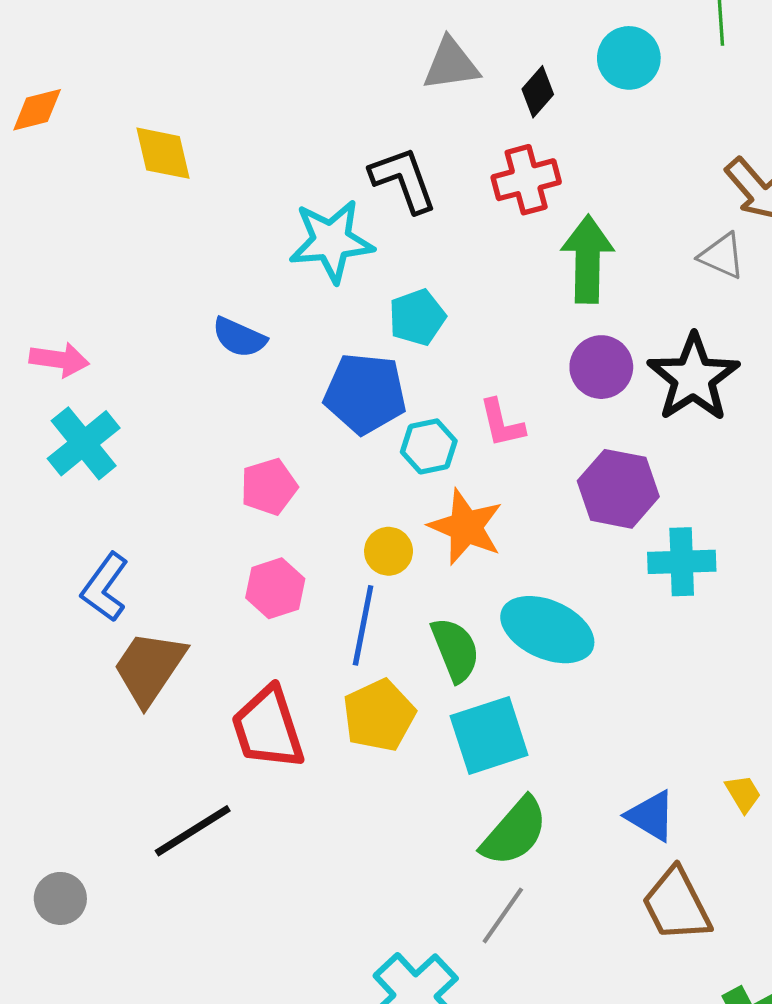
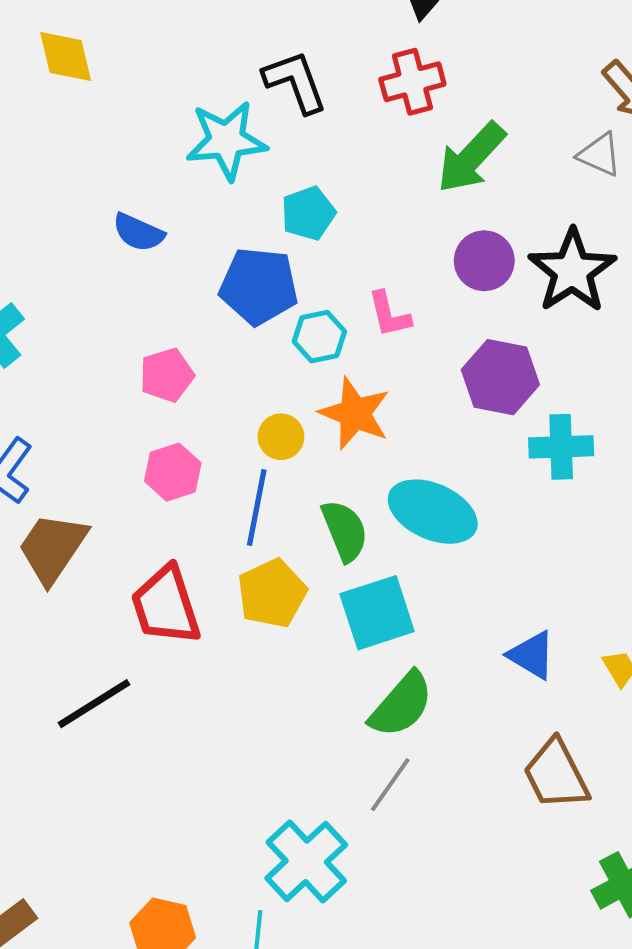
green arrow: (588, 259) -> (471, 158), turned -138
blue triangle: (651, 816) -> (532, 655), moved

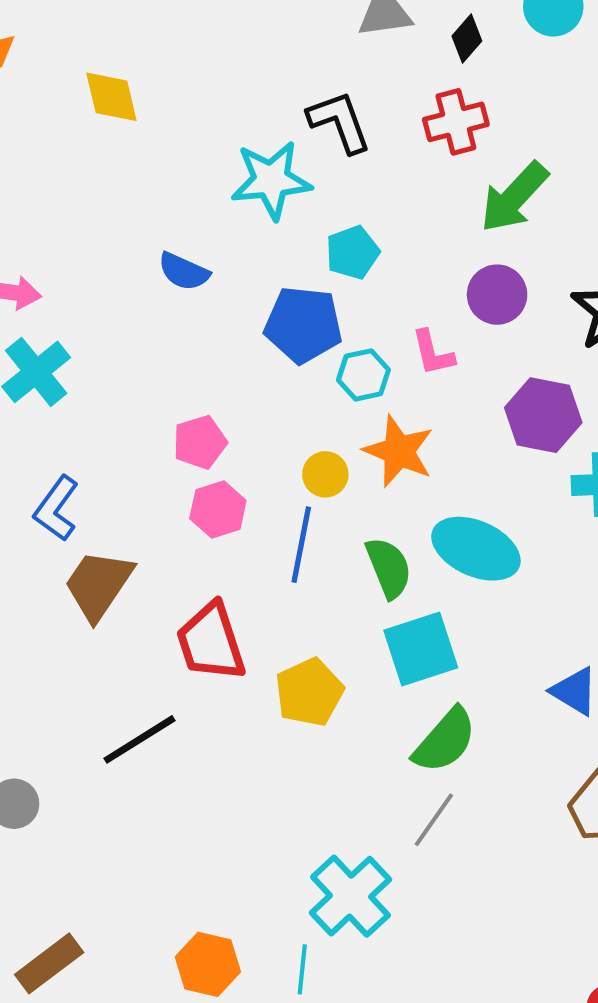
purple circle: (484, 261) -> (497, 295), moved
pink pentagon: (167, 375) -> (200, 442), moved
yellow pentagon: (272, 593) -> (309, 692), moved

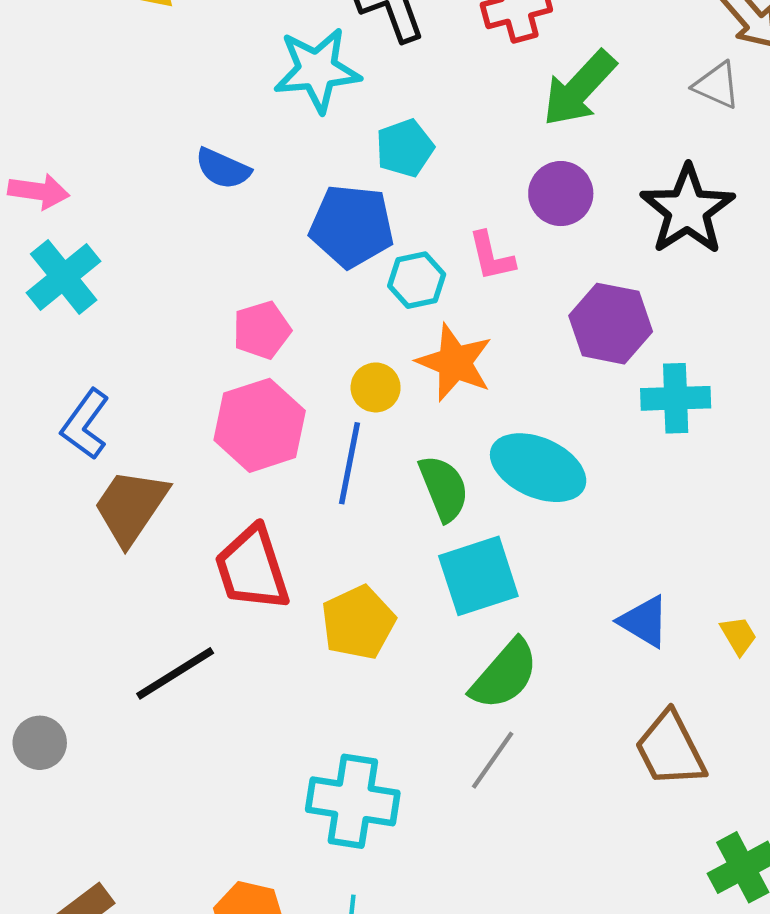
pink pentagon: (200, 442) -> (262, 330), moved
pink hexagon: (218, 509) -> (260, 425), size x1.5
cyan cross: (350, 896) -> (353, 801), moved, turned -38

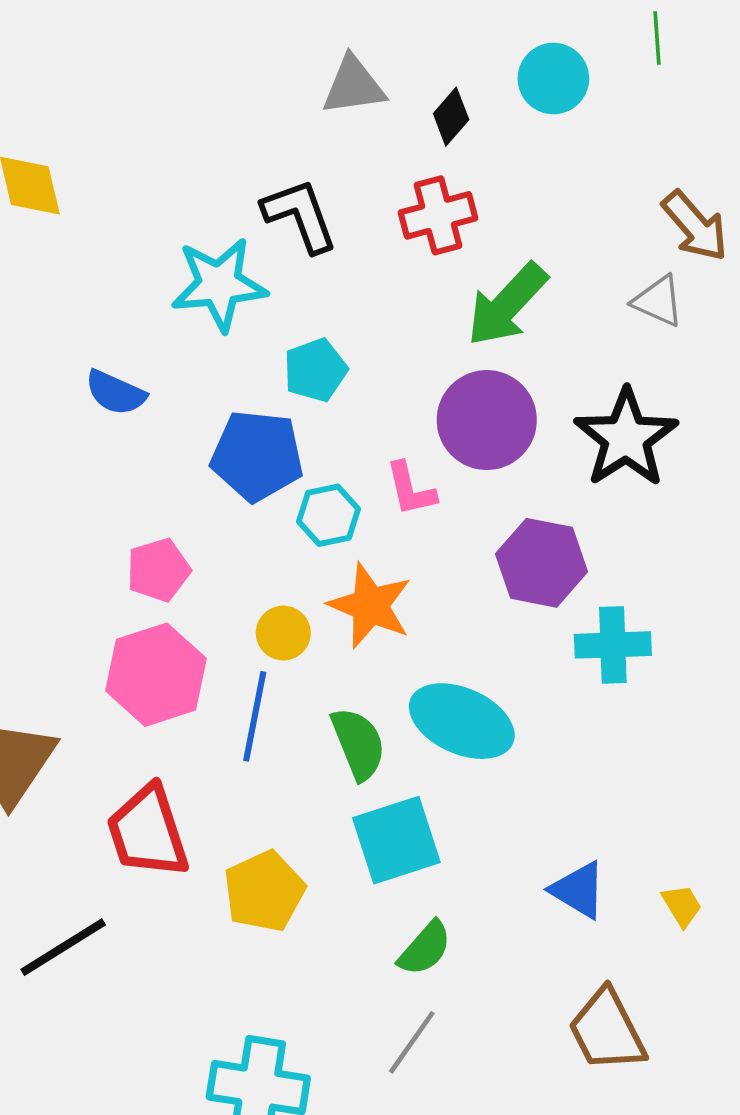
purple circle: (561, 194) -> (487, 420), size x1.4
green semicircle: (504, 675) -> (425, 948), size x0.7

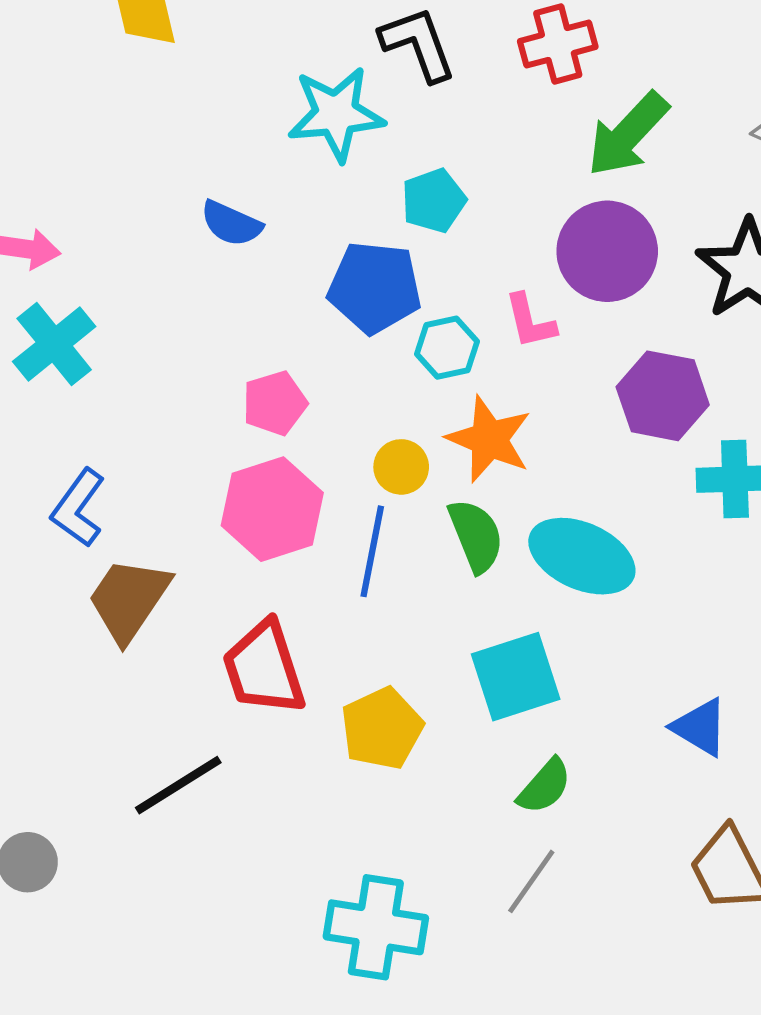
green semicircle: (358, 744) -> (476, 536), moved

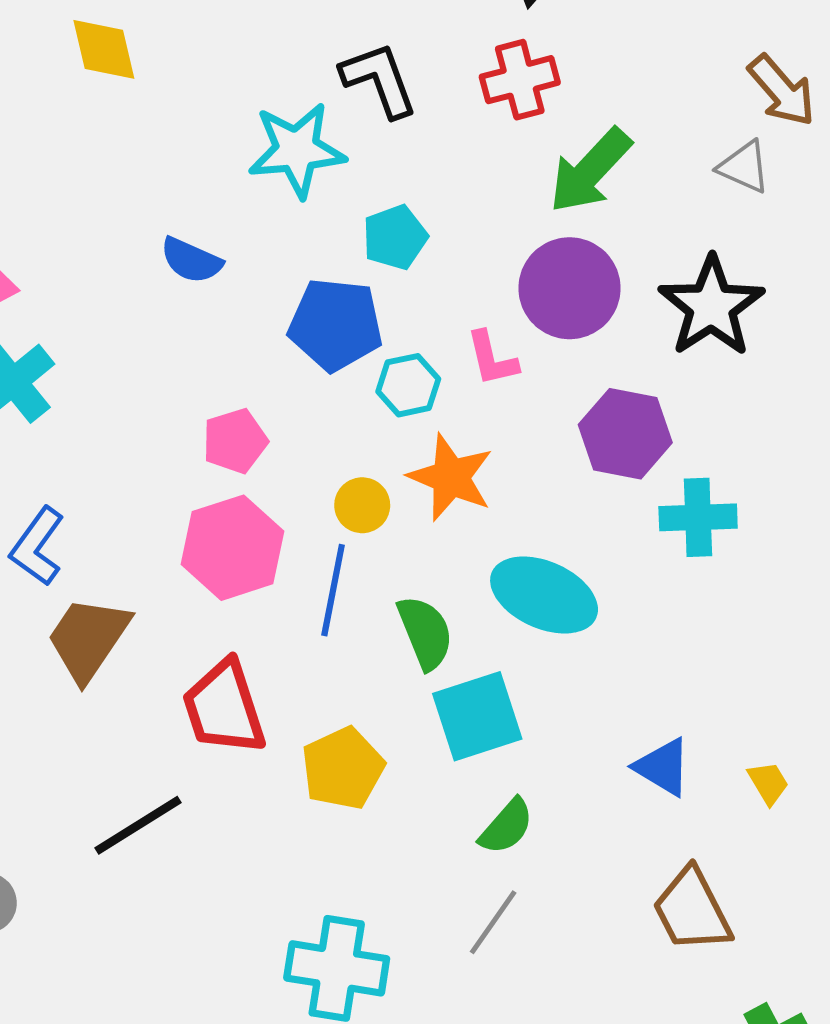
green semicircle: (476, 536) -> (425, 633), moved

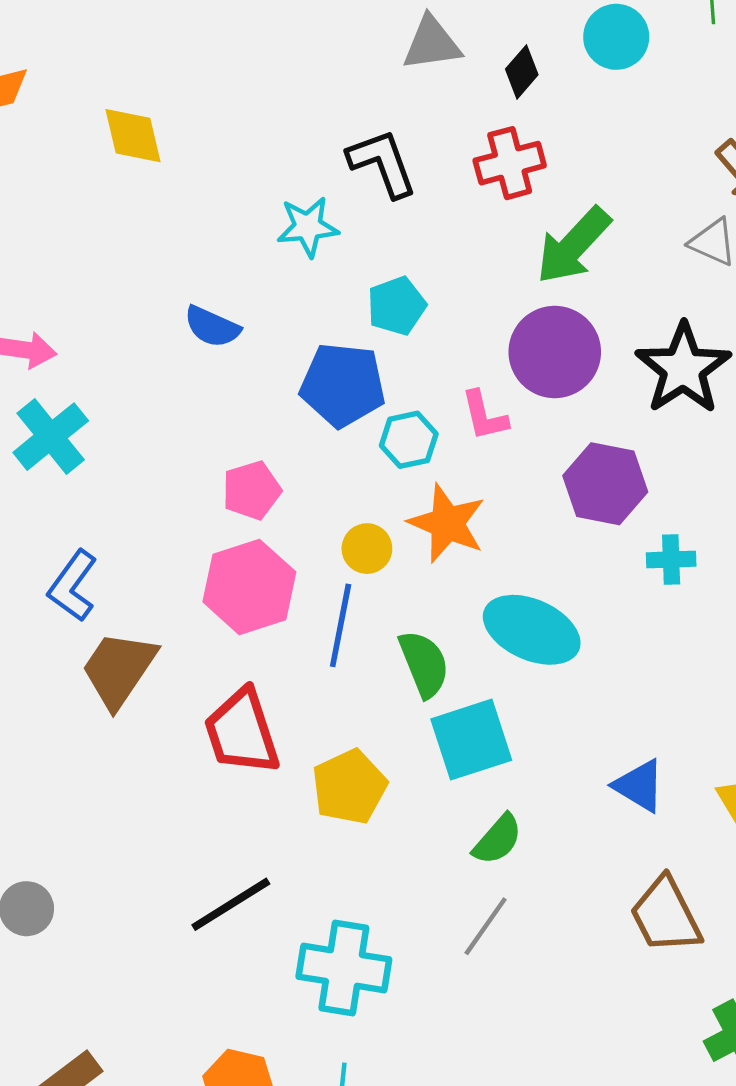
cyan star: (297, 150) -> (308, 227), size x0.7
cyan cross: (698, 517) -> (671, 560), size x0.7
black line: (138, 825) -> (231, 904), moved

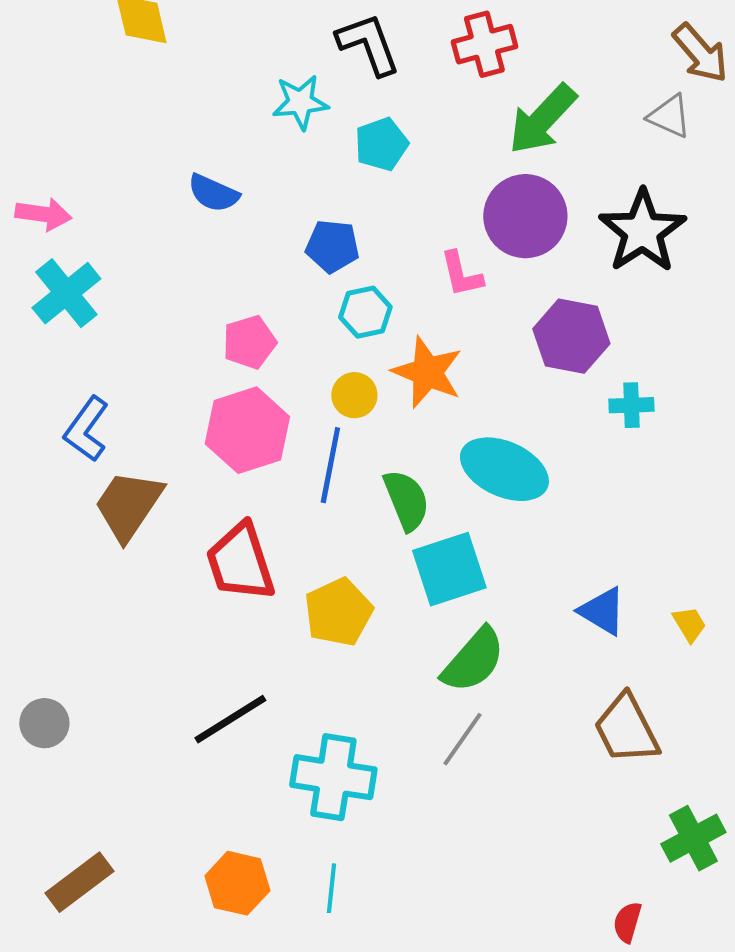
cyan pentagon: (397, 306) -> (381, 144), moved
blue pentagon: (343, 385) -> (332, 246), size x0.7
cyan hexagon: (409, 440) -> (365, 312), moved
green semicircle: (498, 840) -> (473, 660), size x1.4

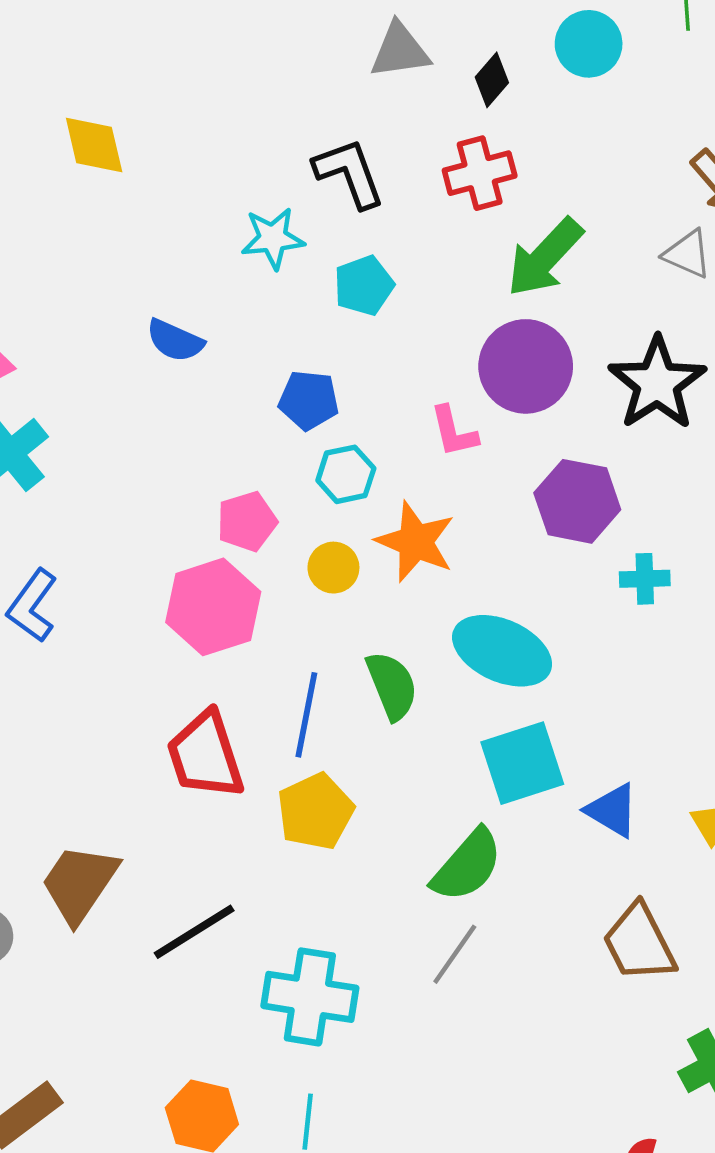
pink pentagon: (249, 342) -> (247, 521), moved
blue line: (330, 465) -> (306, 715), moved
brown trapezoid: (128, 505) -> (79, 883), moved
cyan square: (449, 569) -> (522, 763), moved

